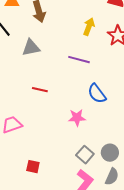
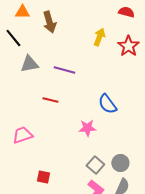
gray triangle: (31, 48) -> (29, 64), moved
purple line: (79, 60) -> (64, 70), moved

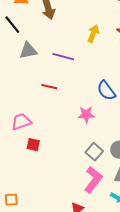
yellow arrow: (99, 37) -> (93, 34), moved
red square: (43, 177) -> (33, 145), moved

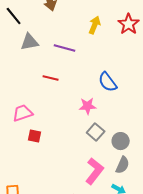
gray square: (94, 152) -> (96, 132), moved

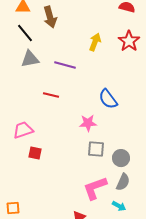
black line: (14, 16) -> (25, 33), moved
gray square: (96, 132) -> (96, 149), turned -36
pink L-shape: (95, 171) -> (95, 188), turned -148

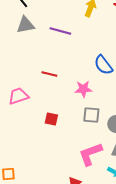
red line: (51, 95) -> (49, 74), moved
red square: (35, 153) -> (51, 119), moved

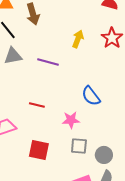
red square: (51, 119) -> (39, 150), size x1.5

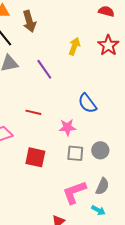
purple line: (48, 62) -> (44, 69), turned 40
gray circle: (104, 155) -> (100, 150), moved

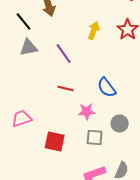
red line: (33, 112) -> (66, 88), moved
gray circle: (100, 150) -> (120, 124), moved

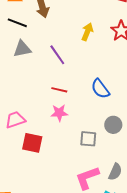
black line: (24, 22) -> (17, 23), turned -30
pink star: (87, 112) -> (59, 113), moved
red square: (55, 142) -> (32, 143), moved

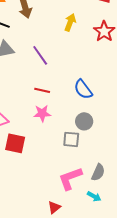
yellow arrow: (87, 32) -> (70, 22), moved
gray circle: (113, 125) -> (84, 121), moved

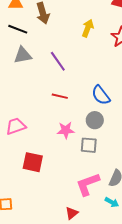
pink star: (42, 113) -> (66, 130), moved
gray circle: (84, 121) -> (95, 120), moved
red square: (15, 143) -> (33, 162), moved

